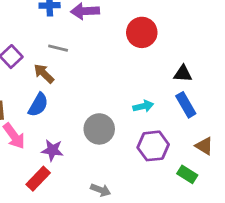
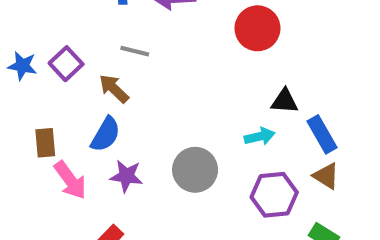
black triangle: (183, 74) -> (285, 101), moved
brown triangle: (204, 146) -> (326, 176), moved
purple star: (52, 150) -> (126, 176), moved

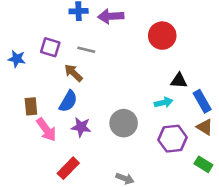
purple square: (66, 64) -> (50, 47), moved, turned -30

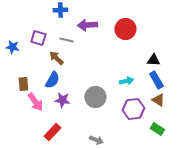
purple arrow: (111, 16) -> (87, 25), moved
black triangle: (179, 81) -> (153, 60), moved

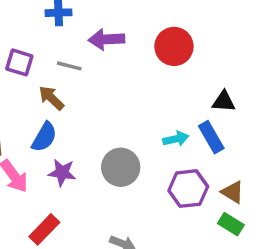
blue rectangle: (156, 80) -> (211, 137), moved
brown triangle: (158, 100) -> (233, 192), moved

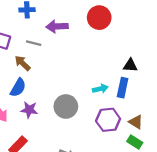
red circle: (174, 46) -> (99, 18), moved
blue rectangle: (211, 137) -> (123, 88), turned 42

